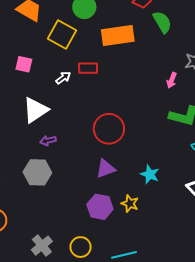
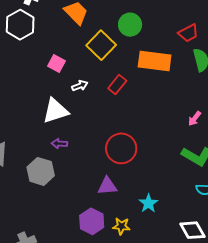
red rectangle: (88, 68) -> (117, 84), turned -66
white arrow: (63, 78) -> (80, 86), moved
yellow star: (130, 204) -> (121, 226), turned -30

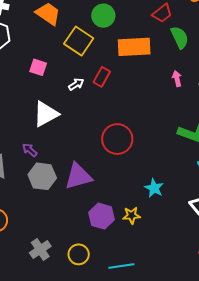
white arrow: (80, 86) -> (76, 84), moved
pink arrow: (195, 119) -> (177, 79), moved, turned 140
purple arrow: (59, 144) -> (30, 150), moved, turned 49
purple triangle: (107, 186) -> (78, 176), moved, size x1.4

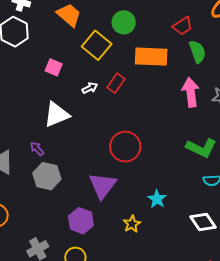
pink arrow: (177, 79) -> (191, 92), size x1.8
purple triangle: (78, 176) -> (103, 186), moved, turned -44
yellow star: (132, 215) -> (132, 224), turned -30
purple hexagon: (102, 216) -> (81, 221), moved

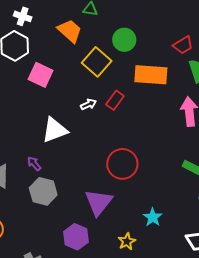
pink square: (54, 67) -> (41, 75), moved, size x1.4

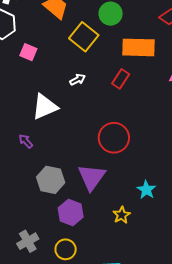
pink square: (41, 75) -> (28, 52), size x0.7
red rectangle: (115, 100) -> (121, 79), moved
gray hexagon: (43, 191) -> (51, 180), moved

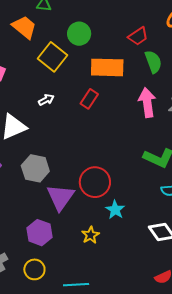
red circle: (114, 138) -> (95, 182), moved
gray hexagon: (51, 180) -> (35, 168), moved

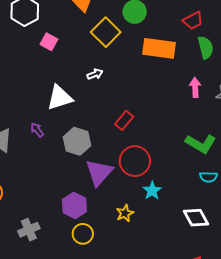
red rectangle: (89, 99) -> (124, 120), moved
pink arrow: (147, 103) -> (195, 87), size x0.7
yellow circle: (34, 269) -> (83, 234), moved

